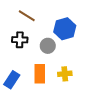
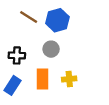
blue hexagon: (65, 29) -> (57, 20), moved
black cross: (20, 40) -> (17, 55), moved

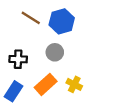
orange rectangle: (42, 79) -> (46, 84), turned 48
yellow cross: (69, 79) -> (74, 84), turned 32

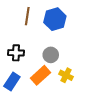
brown line: (31, 18) -> (27, 16), turned 66
gray circle: (55, 52) -> (51, 55), moved

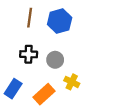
black cross: (16, 53) -> (29, 54), moved
orange rectangle: (41, 75) -> (44, 94), moved

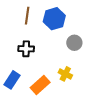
gray circle: (55, 60) -> (74, 43), moved

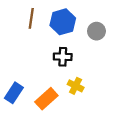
gray circle: (74, 43) -> (96, 31), moved
black cross: (26, 49) -> (63, 57), moved

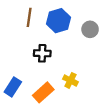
black cross: (63, 57) -> (42, 53), moved

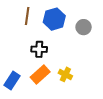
orange rectangle: (43, 92) -> (40, 74), moved

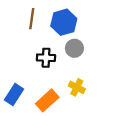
gray circle: (84, 27) -> (74, 48), moved
orange rectangle: (40, 74) -> (47, 100), moved

